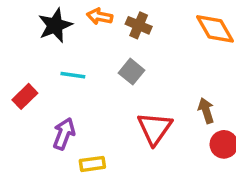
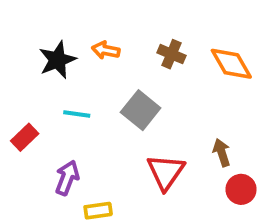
brown cross: (139, 25) -> (171, 54), moved
gray square: (131, 72) -> (141, 110), size x1.4

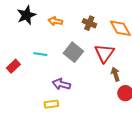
black star: (57, 60) -> (26, 15), moved
red triangle: (166, 172) -> (104, 53), moved
purple arrow: (67, 178) -> (61, 84), moved, turned -96

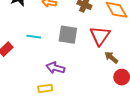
gray square: (73, 52) -> (68, 35), turned -30
brown arrow: (115, 74) -> (111, 57), turned -32

